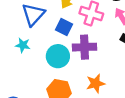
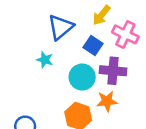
orange star: (96, 83) -> (107, 101), moved

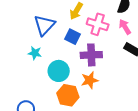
cyan circle: (82, 77) -> (59, 71), moved

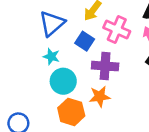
cyan star: (35, 53) -> (51, 57), moved

